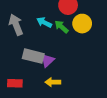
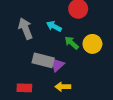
yellow circle: (82, 24) -> (92, 44), moved
green arrow: (62, 27) -> (72, 43), moved

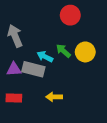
cyan arrow: (54, 26) -> (45, 57), moved
purple triangle: (57, 65) -> (14, 69), moved, turned 40

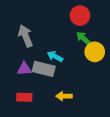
green arrow: (63, 51) -> (83, 38), moved

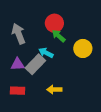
red circle: (80, 16) -> (54, 23), moved
green arrow: (83, 38) -> (59, 36), moved
gray rectangle: (44, 69) -> (35, 64), turned -60

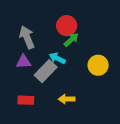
green arrow: (59, 36) -> (71, 40), turned 96
yellow circle: (83, 48) -> (98, 65), moved
purple triangle: (17, 64) -> (23, 62), moved

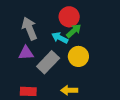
cyan arrow: (57, 58) -> (60, 38), moved
yellow circle: (98, 65) -> (78, 56), moved

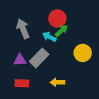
purple triangle: (26, 53) -> (20, 60), moved
yellow circle: (78, 56) -> (83, 53), moved

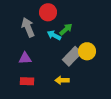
red circle: (57, 19) -> (48, 12), moved
gray rectangle: (39, 58) -> (72, 56), moved

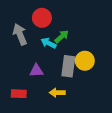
gray rectangle: (72, 56) -> (68, 66), turned -36
purple triangle: (25, 58) -> (36, 71), moved

